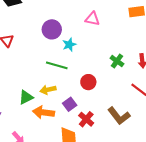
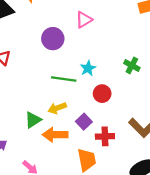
pink triangle: (92, 19) -> (84, 20), moved, turned -35
cyan star: (69, 45) -> (88, 68), moved
red cross: (86, 119) -> (105, 136), turned -35

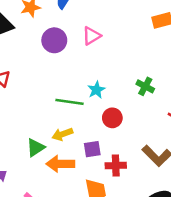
purple circle: (53, 39) -> (54, 40), moved
purple square: (84, 122) -> (92, 149), turned 35

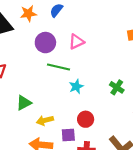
green line: (70, 102) -> (59, 67), moved
red circle: (112, 118) -> (86, 119), moved
green triangle: (36, 148) -> (24, 103), moved

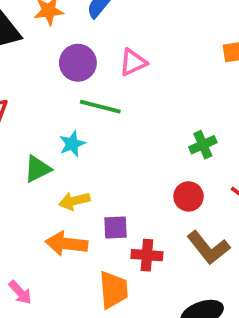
cyan star: (76, 86) -> (72, 144), moved
green cross: (117, 87) -> (203, 145), turned 32
red circle: (86, 119) -> (189, 196), moved

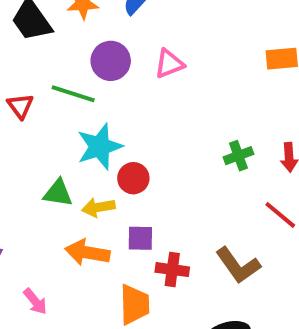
green line: (100, 107) -> (73, 94), moved
cyan star: (72, 144) -> (100, 147), size x1.6
green triangle: (38, 169) -> (58, 193), moved, turned 32
red circle: (189, 196) -> (133, 178), moved

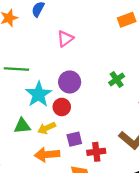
purple circle: (111, 61) -> (70, 82), moved

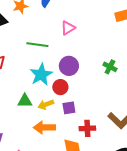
green line: (16, 69) -> (37, 45), moved
green cross: (117, 80) -> (110, 67), turned -32
purple square: (74, 139) -> (69, 108), moved

